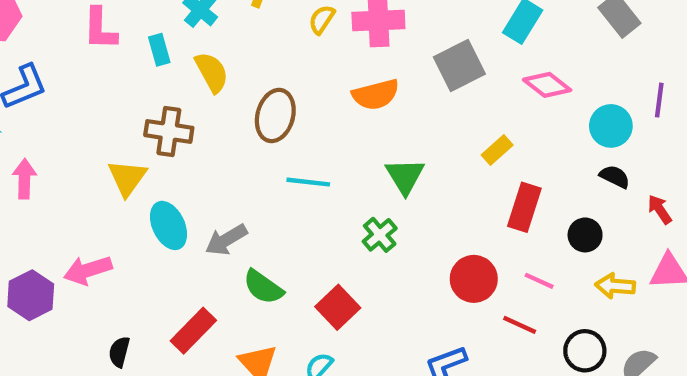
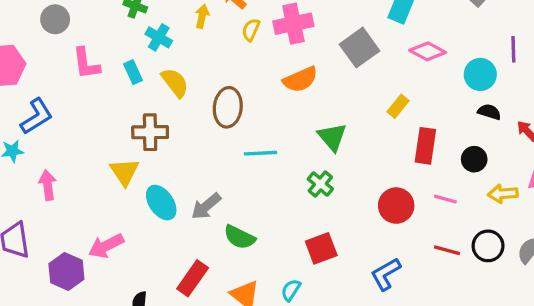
red square: (338, 307) -> (321, 248), moved, turned 32
red line: (520, 325) -> (447, 250), moved

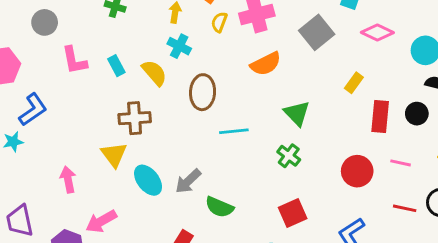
cyan cross: (159, 37) -> (179, 46), moved
black circle: (474, 159) -> (417, 114), moved
pink arrow: (48, 185) -> (68, 179), moved

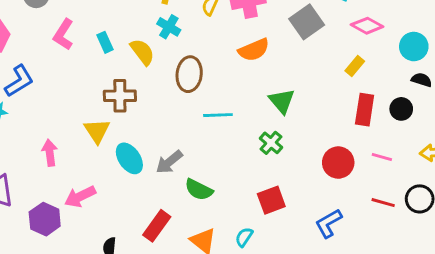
pink L-shape: (74, 60) -> (63, 34), turned 40
yellow rectangle: (354, 83) -> (355, 66), moved

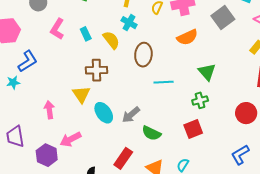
green cross: (271, 143) -> (200, 100), turned 35
red square: (271, 200) -> (193, 129), moved

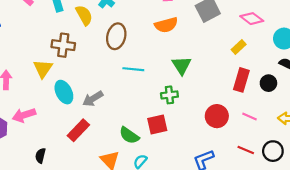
green semicircle: (151, 133) -> (129, 135), moved
red rectangle: (123, 158) -> (78, 130), moved

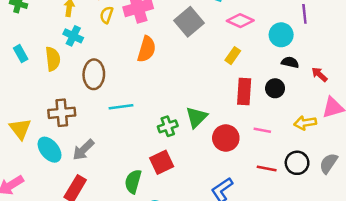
yellow semicircle: (84, 15) -> (53, 59), turned 36
orange semicircle: (166, 25) -> (147, 49), turned -45
brown cross: (63, 45) -> (62, 113), moved
green triangle: (182, 65) -> (196, 117), moved, turned 30
green semicircle: (129, 135) -> (133, 181), turned 84

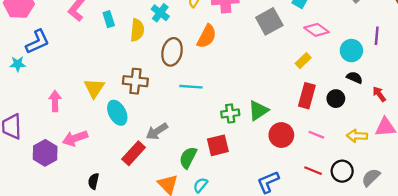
orange semicircle: (147, 49) -> (207, 36), moved
gray arrow: (83, 150) -> (157, 131), moved

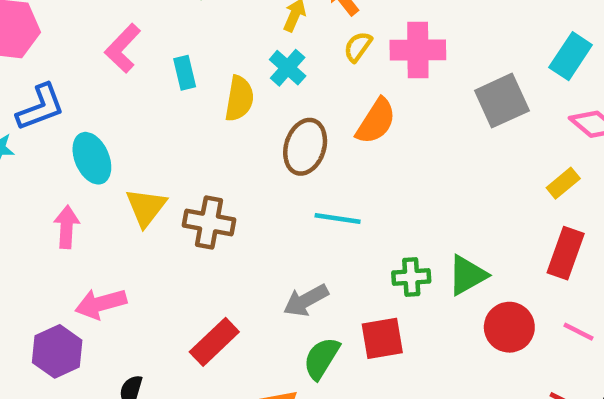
brown cross: (135, 81) -> (209, 223), moved
cyan ellipse: (117, 113) -> (92, 158), moved
gray arrow: (157, 131) -> (306, 300), moved
purple hexagon: (45, 153) -> (57, 351), moved

